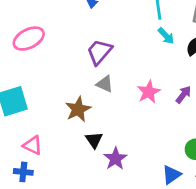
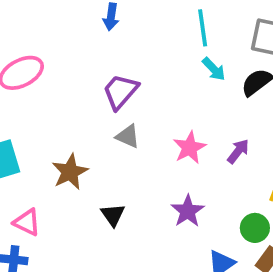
brown star: (78, 109) -> (70, 172), moved
purple star: (115, 159) -> (188, 211), moved

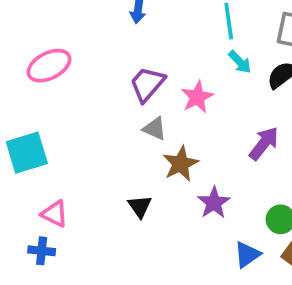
pink star: (189, 148) -> (197, 97), moved
purple arrow: (238, 151) -> (264, 143), size x1.4
brown star: (70, 172) -> (181, 164), moved

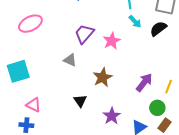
gray triangle: (155, 129) -> (70, 60), moved
purple arrow: (264, 143) -> (144, 82), moved
purple star: (214, 203) -> (112, 116), moved

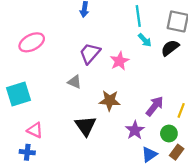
brown star: (103, 77) -> (110, 101), turned 30
black triangle: (80, 101) -> (85, 126), size x1.5
purple star: (112, 116) -> (135, 130), moved

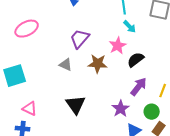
black semicircle: (170, 48) -> (136, 60), moved
pink star: (120, 61) -> (118, 46), moved
brown star: (110, 101) -> (98, 64), moved

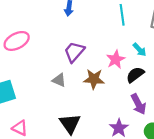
cyan arrow: (130, 27) -> (140, 50), moved
purple arrow: (139, 87) -> (138, 104), turned 114

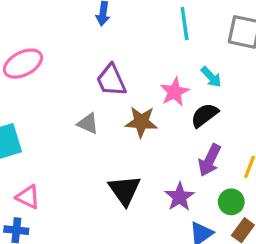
purple trapezoid: (74, 52) -> (111, 80), turned -65
purple arrow: (138, 104) -> (210, 160), turned 54
black triangle: (70, 124) -> (125, 190), moved

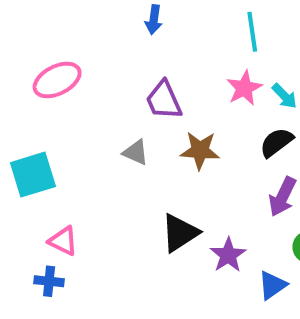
pink star: (175, 92) -> (244, 88), moved
black triangle: (125, 190) -> (180, 233), turned 32
purple star: (180, 197) -> (228, 255), moved

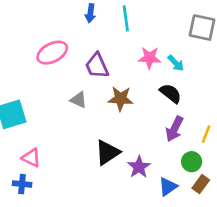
cyan line: (252, 32) -> (126, 18), moved
pink ellipse: (57, 80) -> (52, 53), moved
pink star: (244, 88) -> (150, 58), turned 30
black semicircle: (276, 142) -> (171, 93), turned 75

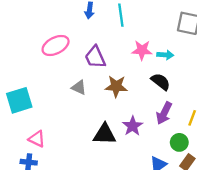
cyan arrow: (176, 63) -> (165, 55), turned -42
black triangle: (107, 152) -> (105, 134), turned 35
purple star: (139, 167) -> (133, 126), moved

